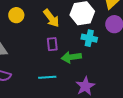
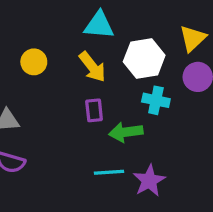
cyan line: (47, 77) -> (109, 172), moved

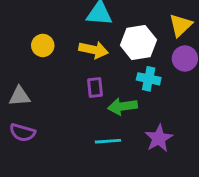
yellow arrow: (92, 67) -> (94, 50), turned -40
purple star: (149, 181) -> (159, 138), moved

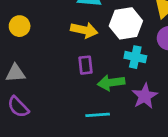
yellow circle: (43, 45) -> (20, 26), moved
purple semicircle: (22, 132) -> (18, 107), turned 30
purple star: (159, 138) -> (145, 96), moved

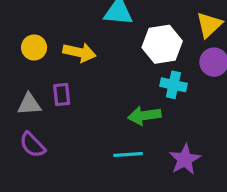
yellow arrow: (84, 30) -> (79, 52), moved
purple rectangle: (85, 65) -> (62, 95), moved
purple star: (145, 96) -> (185, 159), moved

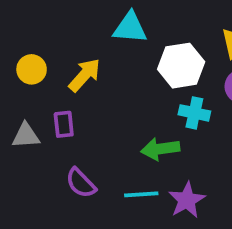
yellow arrow: (79, 52) -> (85, 75), turned -60
purple semicircle: (32, 145) -> (81, 183), moved
purple star: (185, 159) -> (187, 200), moved

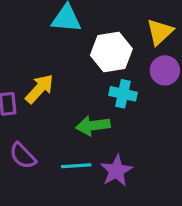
yellow arrow: (85, 75) -> (39, 89), moved

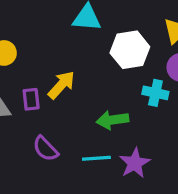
cyan cross: (123, 94) -> (155, 93), moved

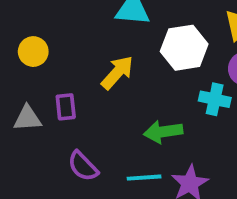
yellow arrow: (61, 85) -> (117, 73), moved

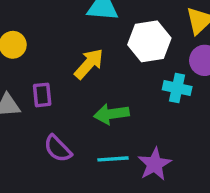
green arrow: (163, 132) -> (111, 114), moved

